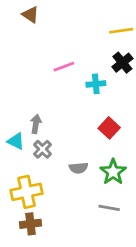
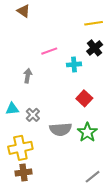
gray arrow: (36, 124) -> (28, 76), moved
cyan triangle: (16, 141) -> (12, 109), turned -32
gray semicircle: (78, 168) -> (61, 129), size x1.5
gray line: (109, 208) -> (93, 177), moved, turned -49

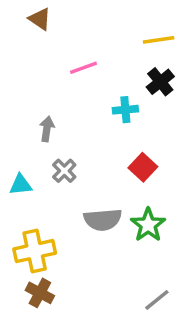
pink line: (49, 51) -> (84, 68), moved
gray cross: (33, 115) -> (64, 171), moved
brown cross: (24, 173) -> (40, 293), turned 35

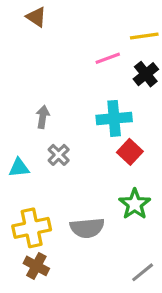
pink line: (84, 68) -> (108, 58), moved
cyan cross: (125, 110) -> (114, 118), moved, size x1.5
gray semicircle: (103, 220) -> (87, 228), moved

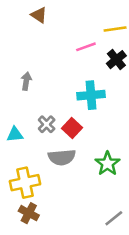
brown triangle: (36, 17) -> (39, 15), moved
gray arrow: (43, 117) -> (26, 81), moved
red square: (130, 152) -> (72, 128), moved
gray semicircle: (87, 228) -> (62, 157), moved

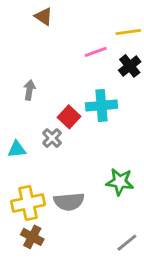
red square: (72, 128) -> (69, 117), moved
gray semicircle: (62, 157) -> (69, 202), moved
green star: (107, 164) -> (120, 182), turned -30

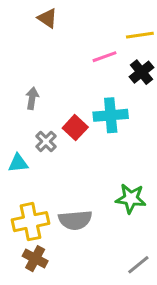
gray cross: (52, 138) -> (46, 141), moved

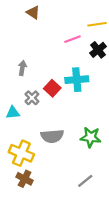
gray semicircle: (75, 220) -> (52, 136), moved
yellow cross: (31, 222) -> (21, 153), turned 35
gray line: (138, 265) -> (85, 181), moved

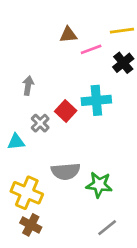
brown triangle: (33, 13) -> (68, 35), moved, turned -40
green star: (91, 137) -> (99, 185), moved

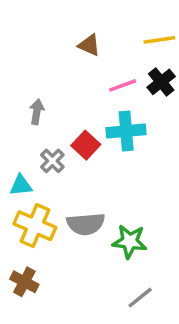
brown triangle: (68, 35) -> (89, 45), turned 30
pink line: (91, 49) -> (123, 85), moved
yellow cross: (27, 193) -> (35, 226), moved
brown cross: (31, 225) -> (24, 282), moved

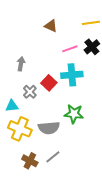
green star: (130, 241) -> (74, 114), moved
brown cross: (24, 282) -> (30, 161), moved
gray line: (140, 298) -> (53, 157), moved

